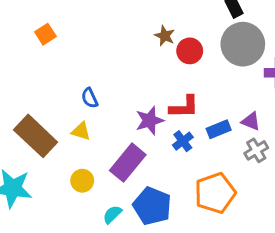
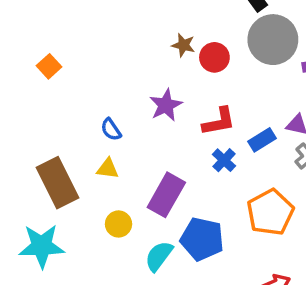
purple star: (150, 120) -> (166, 105), moved
brown rectangle: (36, 136) -> (57, 183), turned 30
cyan semicircle: (112, 214) -> (159, 256), size x1.4

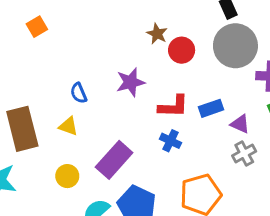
blue rectangle: (262, 140) -> (211, 108), moved
blue cross: (224, 160) -> (170, 141), turned -30

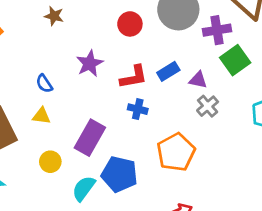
brown star: (157, 34) -> (54, 16), moved

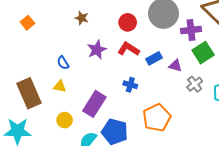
brown star: (54, 16) -> (82, 18), moved
red L-shape: (134, 77) -> (128, 49), moved, turned -140
gray cross: (208, 106) -> (195, 84), moved

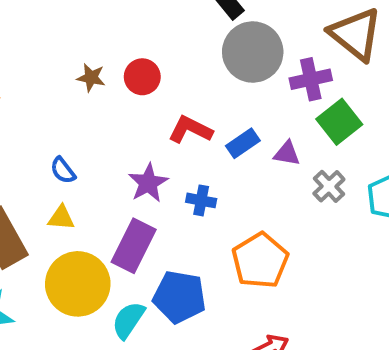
red circle: (128, 22) -> (142, 77), moved
purple star: (97, 50) -> (148, 183), moved
yellow circle: (65, 120) -> (78, 284), size x2.0

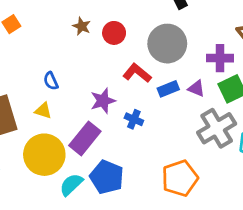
gray circle: (253, 52) -> (167, 44), moved
purple triangle: (287, 153) -> (196, 88), moved
gray cross: (329, 186) -> (217, 128), size x1.8
orange pentagon: (260, 260) -> (180, 178), moved

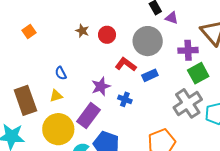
purple triangle: (196, 88) -> (172, 18), moved
yellow triangle: (43, 111) -> (56, 96), turned -32

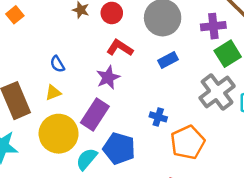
red L-shape: (126, 64) -> (120, 48), moved
blue cross: (125, 99) -> (158, 117), moved

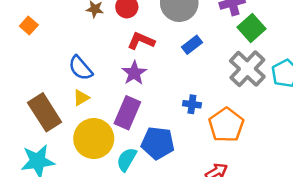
blue semicircle: (57, 64) -> (80, 68), size x1.5

